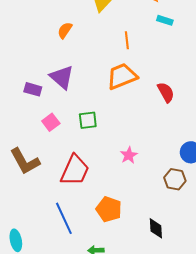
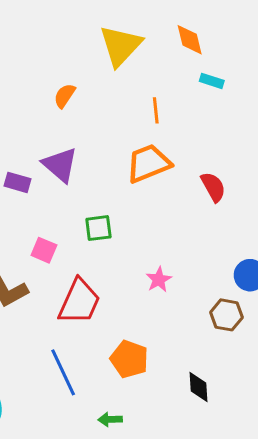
pink square: (51, 122) -> (44, 250), moved, turned -30

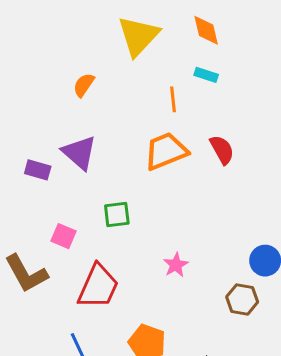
cyan rectangle: (212, 81) -> (206, 75), moved
red semicircle: (213, 187) -> (222, 150), moved

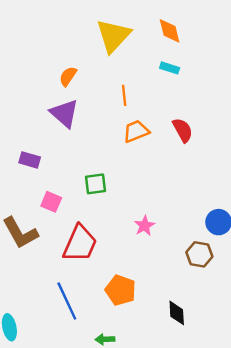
orange line: (173, 99) -> (124, 95), moved
orange trapezoid: (166, 151) -> (136, 131), size x0.7
purple triangle: (79, 153) -> (64, 113), moved
purple rectangle: (38, 170) -> (30, 160), moved

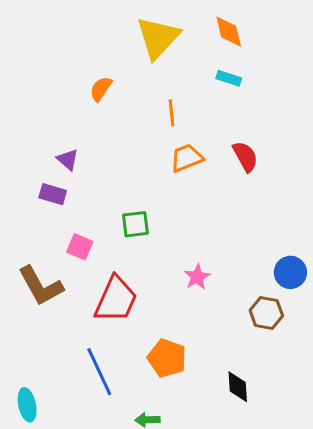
purple triangle: (64, 113) -> (68, 160), moved, size x0.6

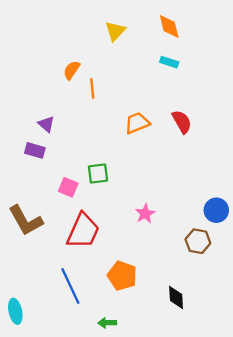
yellow triangle: (158, 38) -> (115, 31), size x0.6
orange line: (172, 113) -> (92, 88), moved
pink square: (80, 247) -> (68, 187), moved

